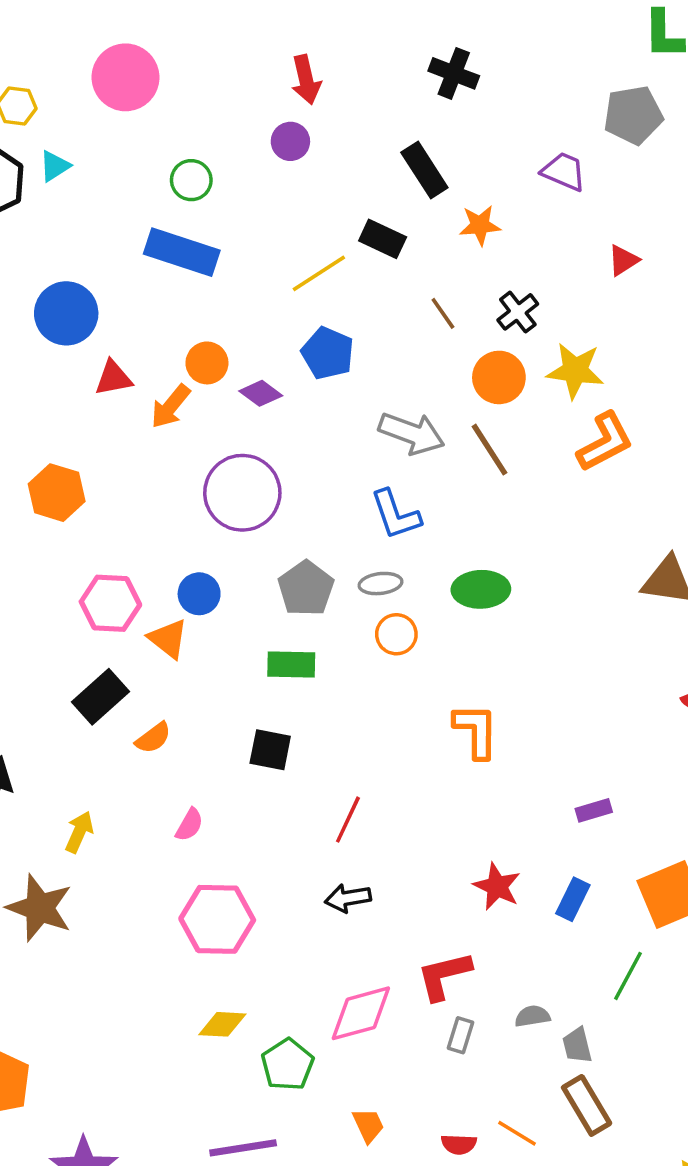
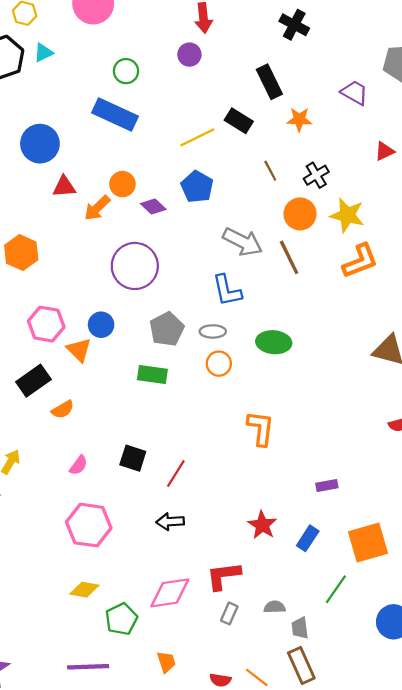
black square: (270, 750) -> (133, 458), moved

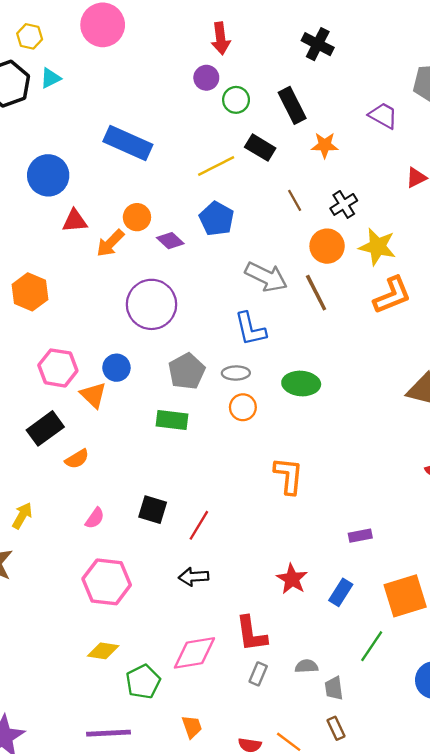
green circle: (126, 71) -> (236, 100), moved
red L-shape: (223, 576) -> (251, 634), turned -90
brown rectangle: (301, 665) -> (336, 728), size x0.6

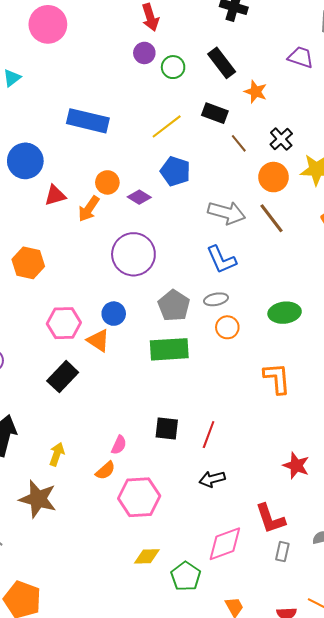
orange star: (325, 145) -> (256, 92), turned 30
black rectangle: (260, 148) -> (215, 113), moved
green ellipse: (301, 384) -> (285, 313), moved
green rectangle: (172, 420) -> (169, 349), size x1.4
orange semicircle: (77, 459) -> (105, 471), moved

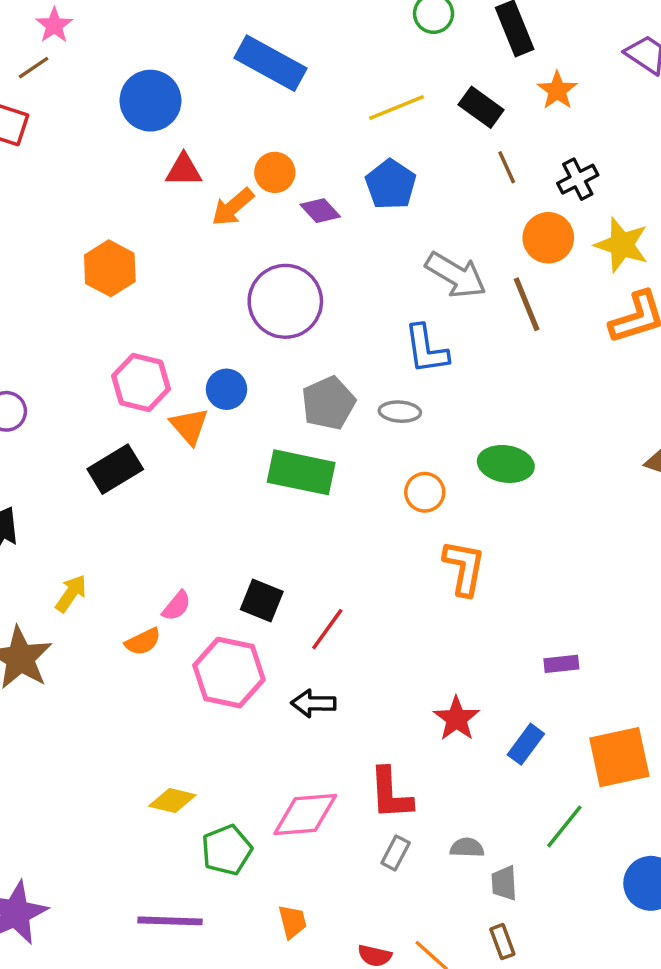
orange circle: (227, 327) -> (425, 492), moved
pink hexagon: (139, 497) -> (229, 673), moved

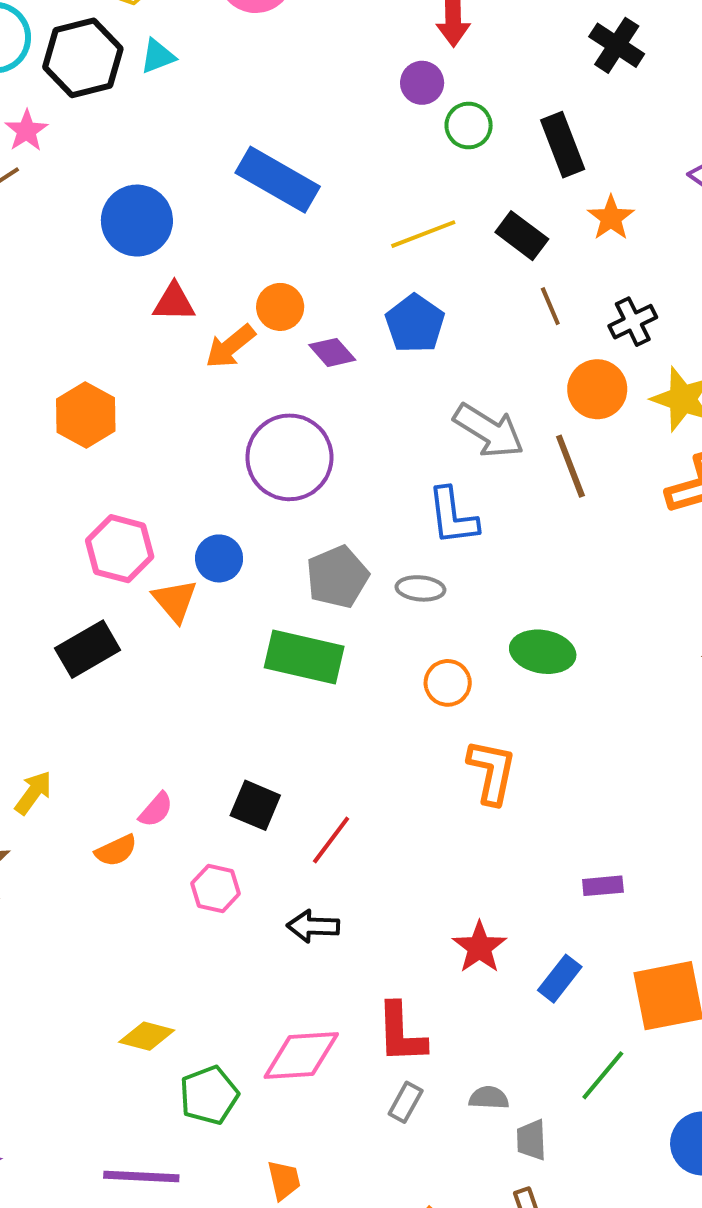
pink hexagon: (229, 673) -> (216, 889), size x0.6

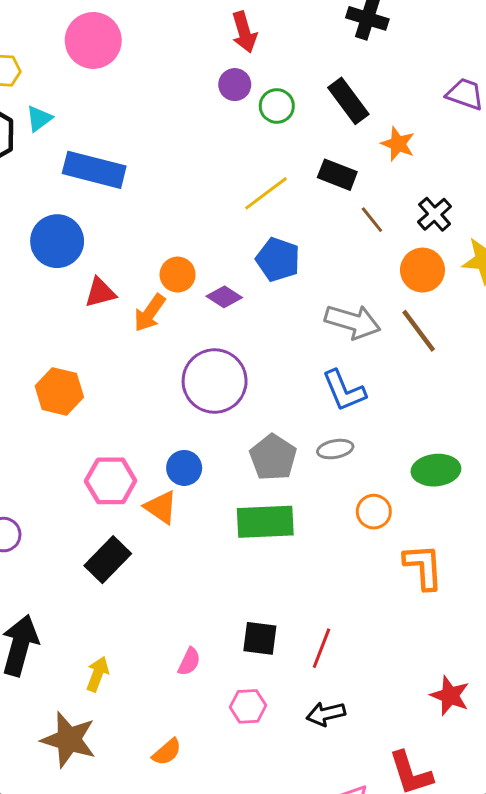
blue rectangle: (278, 180) -> (94, 170), moved
orange semicircle: (116, 851) -> (167, 752), moved

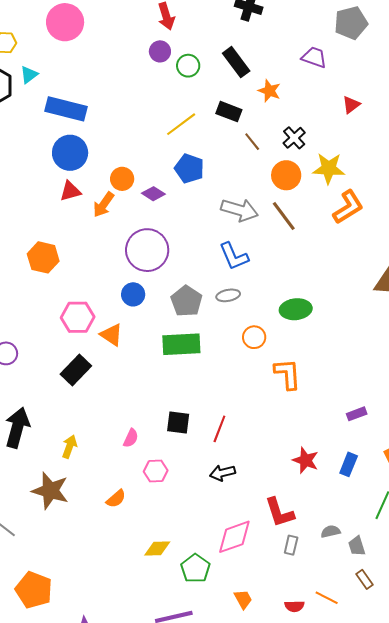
blue circle: (57, 241) -> (70, 153), moved
blue circle: (184, 468) -> (133, 294), moved
pink hexagon: (248, 706) -> (156, 471), moved

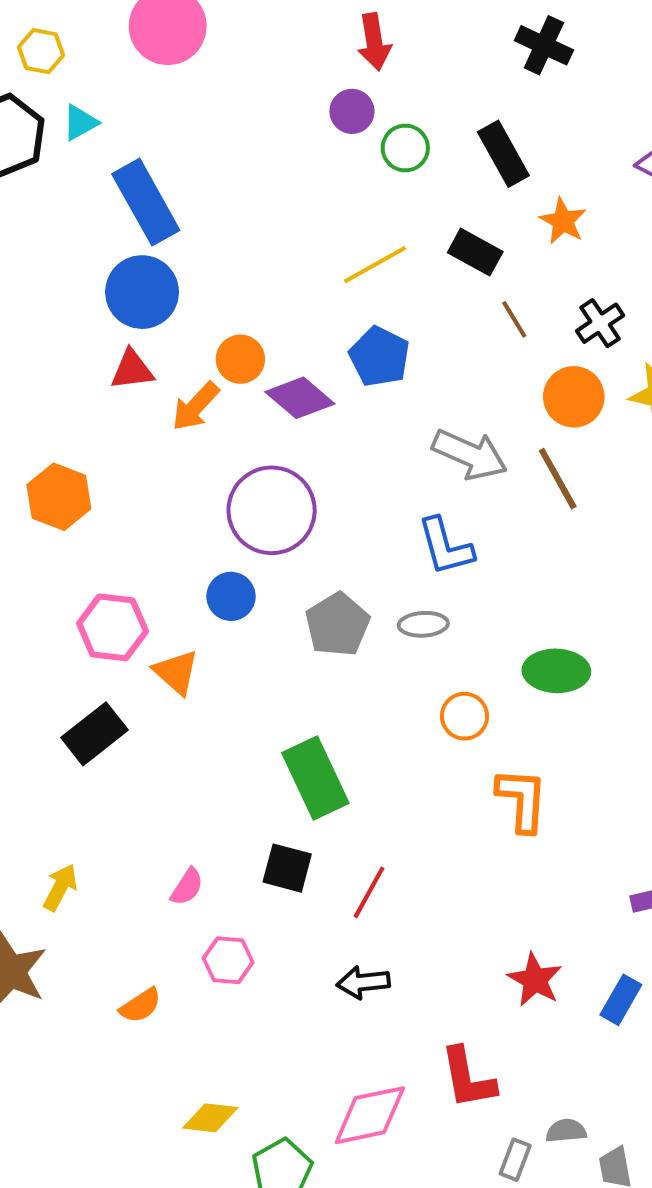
blue rectangle: (66, 109) -> (146, 202), turned 39
purple diamond: (153, 194) -> (300, 398), size x1.4
green rectangle: (181, 344) -> (315, 778), moved, turned 60
gray rectangle: (291, 545) -> (515, 1160), moved

